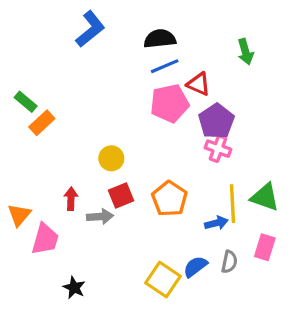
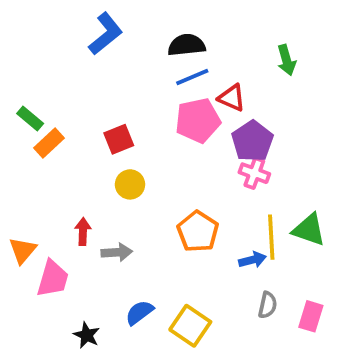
red square: (121, 195) -> (119, 139), moved
pink rectangle: (265, 247) -> (311, 316), moved
blue semicircle: (195, 267) -> (139, 313), moved

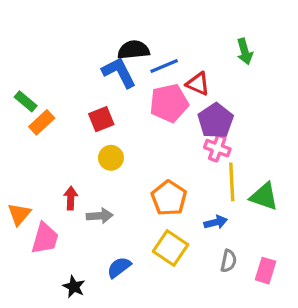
blue L-shape: (106, 34) -> (119, 72), moved, turned -78
black semicircle: (187, 45) -> (134, 50), moved
yellow line: (271, 237) -> (232, 182), moved
yellow square: (190, 326) -> (171, 248), moved

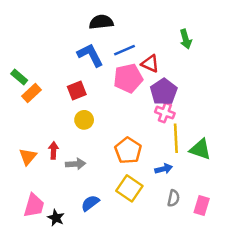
black semicircle: (134, 50) -> (101, 22), moved
orange triangle: (19, 214) -> (28, 157), moved
pink trapezoid: (45, 238) -> (34, 206), moved

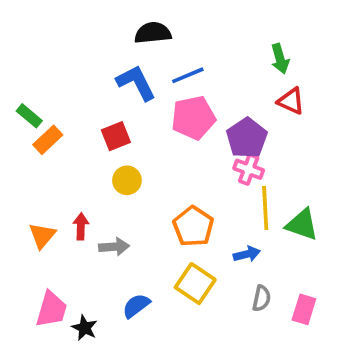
red triangle: (150, 64) -> (291, 101), moved

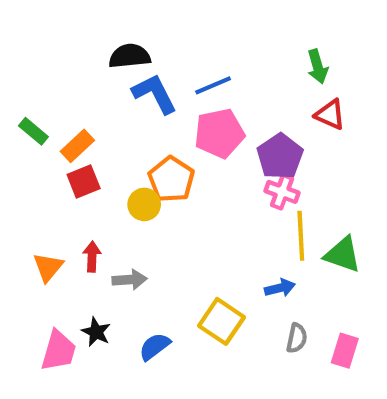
black semicircle: (153, 33) -> (130, 56), moved
red square: (116, 136) -> (84, 181), moved
orange rectangle: (48, 140) -> (77, 146), moved
orange pentagon: (193, 226) -> (171, 179), moved
black star: (85, 328) -> (96, 332), moved

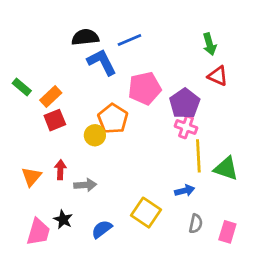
blue line: (213, 85) -> (129, 40), moved

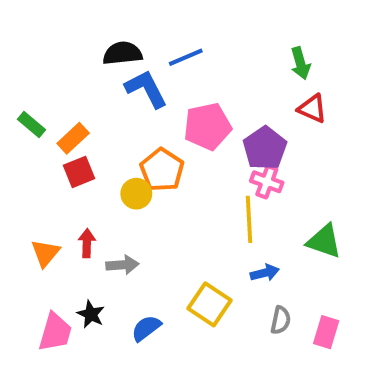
yellow line: (198, 156) -> (249, 219), moved

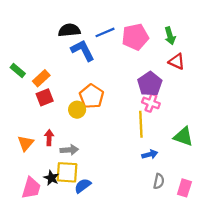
pink pentagon: (207, 126) -> (135, 37), moved
yellow square: (209, 304) -> (67, 172), moved, turned -30

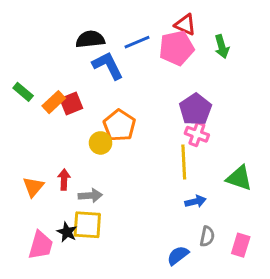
red triangle: (177, 62) -> (185, 25), moved
red square: (45, 97) -> (71, 104), moved
blue semicircle: (83, 186) -> (178, 255), moved

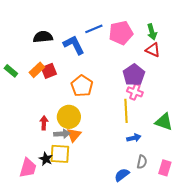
red triangle: (185, 25) -> (153, 50), moved
black semicircle: (90, 39) -> (43, 37), moved
green rectangle: (23, 92) -> (11, 71), moved
yellow circle: (101, 143) -> (69, 117), moved, size x1.5
orange triangle: (33, 187) -> (74, 135), moved

